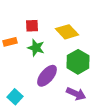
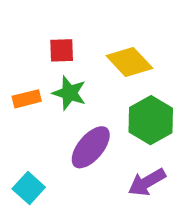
orange rectangle: (10, 42) -> (27, 99), moved
purple arrow: (76, 94) -> (147, 182), turned 126

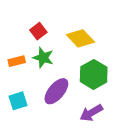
red square: (62, 50) -> (38, 31), turned -35
cyan square: (29, 188) -> (18, 101), moved, turned 30

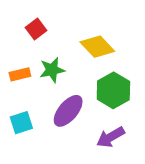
red square: (38, 31) -> (36, 29), moved
green star: (43, 58) -> (52, 70), turned -30

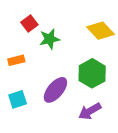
yellow diamond: (97, 47) -> (100, 31), moved
green star: (52, 70) -> (50, 39), moved

